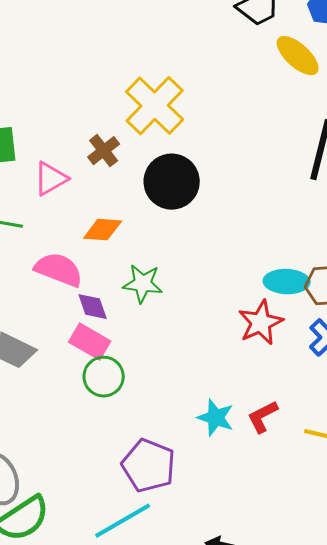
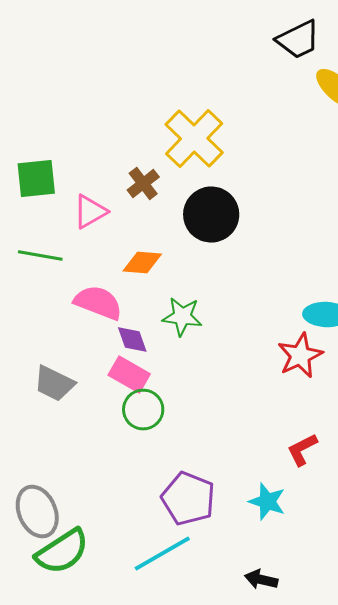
cyan star: (216, 418) -> (267, 502), moved

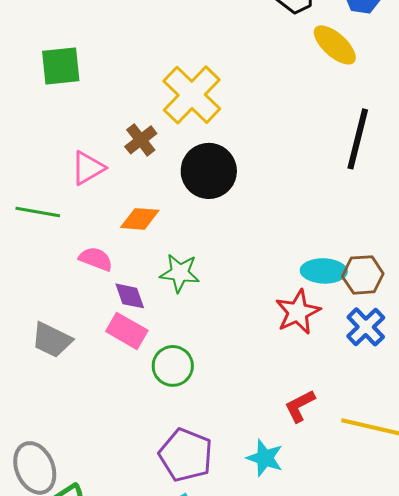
green square: (36, 179) -> (61, 66), moved
pink semicircle: (98, 303) -> (96, 259), size x0.7
green circle: (143, 410) -> (173, 366), moved

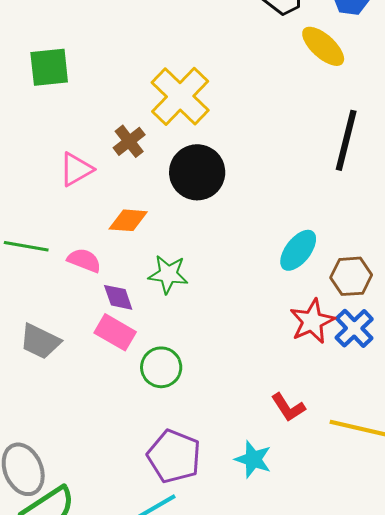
green line: (38, 212) -> (26, 246), moved
cyan ellipse: (324, 271) -> (298, 250), moved, turned -54
red star: (298, 312) -> (312, 321), moved
red L-shape: (300, 406) -> (288, 407), turned -96

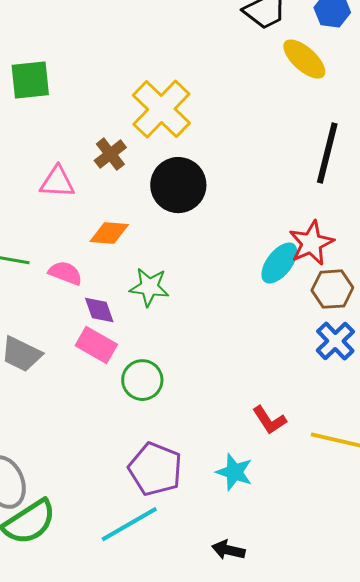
pink triangle: (76, 169) -> (57, 182), turned 33
red star: (312, 321) -> (311, 243), moved

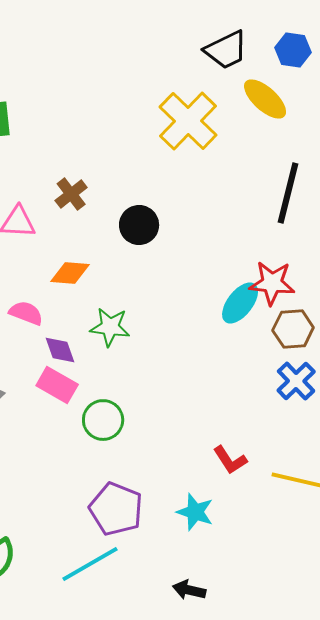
yellow cross: (161, 109) -> (188, 121), moved
black circle: (178, 185) -> (139, 225), size x0.7
red star: (311, 243) -> (272, 283), turned 30

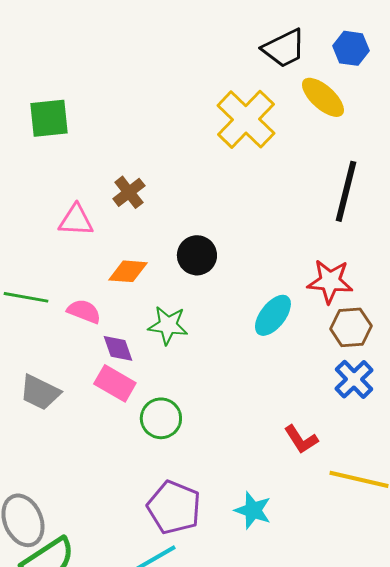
black circle: (139, 225) -> (197, 255), moved
cyan ellipse: (240, 303) -> (273, 315), moved
red L-shape: (230, 460) -> (301, 439), moved

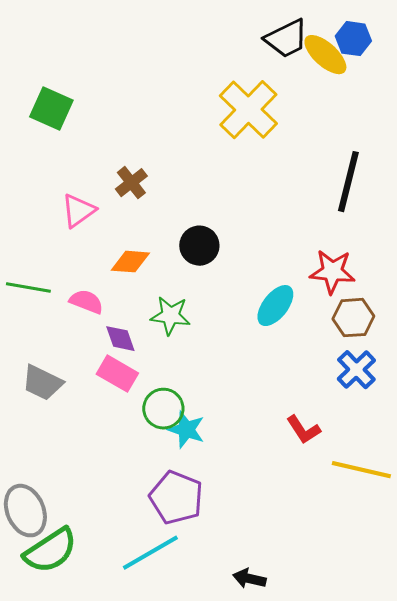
yellow ellipse: (323, 97) -> (325, 55), moved
green square: (49, 118) -> (51, 109), turned 30
pink triangle: (76, 220) -> (78, 211), turned -39
cyan star: (253, 510) -> (186, 430), moved

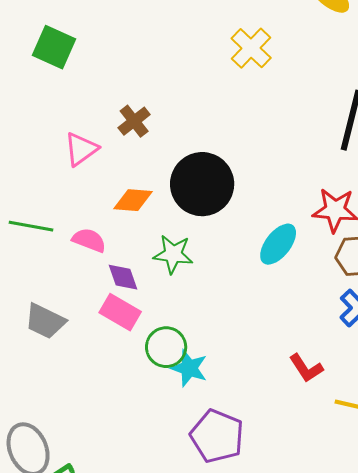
yellow cross: (248, 110) -> (251, 48), size x0.7
black circle: (199, 246) -> (202, 184), size x1.6
purple pentagon: (176, 498) -> (217, 436), moved

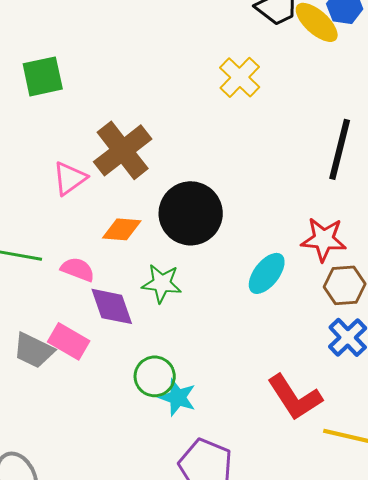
green square: (54, 47) -> (43, 76), turned -36
brown cross: (134, 121) -> (123, 150), size x1.8
purple diamond: (123, 277) -> (112, 306), size x1.4
pink rectangle: (120, 312) -> (69, 341), moved
red L-shape: (306, 368) -> (295, 397), size x1.6

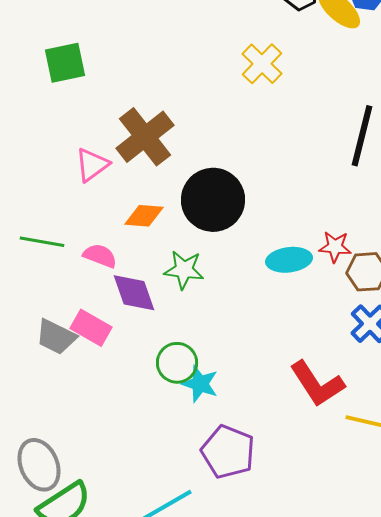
red star: (324, 239) -> (335, 247), moved, size x0.7
cyan ellipse: (267, 273) -> (289, 260), turned 45

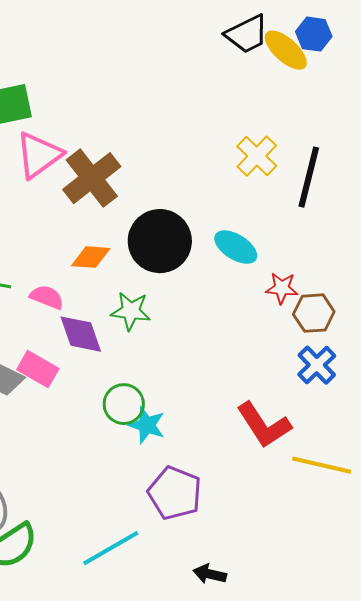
yellow cross: (262, 64) -> (257, 156), moved
pink triangle: (92, 165) -> (39, 155), moved, size x1.4
cyan ellipse: (289, 260) -> (236, 247), moved, turned 39

